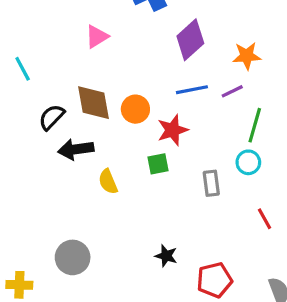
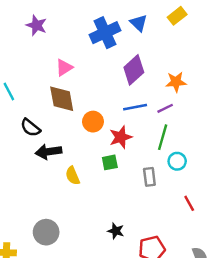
brown diamond: (94, 103) -> (62, 99), moved
black semicircle: (52, 117) -> (30, 128), turned -95
green line: (255, 125) -> (163, 137), moved

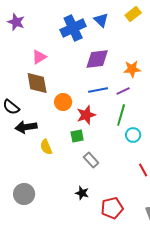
purple diamond: (134, 70) -> (97, 59), turned 35
gray rectangle: (149, 177) -> (91, 160), moved, turned -35

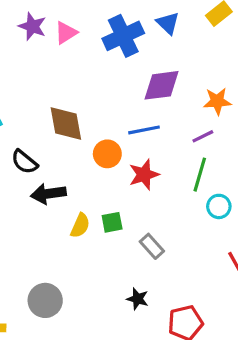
pink triangle: (39, 57) -> (66, 33), moved
blue line: (98, 90) -> (144, 130), moved
green square: (77, 136) -> (112, 222), moved
yellow semicircle: (46, 147) -> (80, 226), turned -133

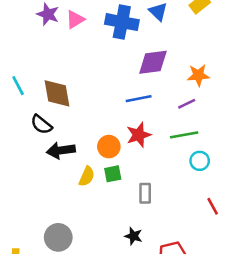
blue cross: (123, 36) -> (122, 22), turned 36
brown diamond: (66, 124) -> (57, 93), moved
orange circle: (107, 154) -> (109, 147), moved
green line: (200, 175) -> (184, 135), turned 64
gray rectangle: (152, 246) -> (145, 193), turned 42

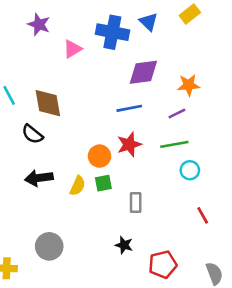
pink triangle: (75, 19) -> (72, 49), moved
black arrow: (61, 150) -> (39, 178), moved

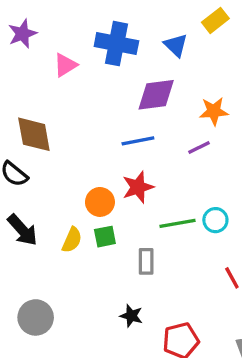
blue triangle: (149, 22) -> (176, 45), moved
purple star: (39, 24) -> (22, 34), turned 30
green line: (174, 144) -> (178, 223), moved
black arrow: (39, 178) -> (22, 230), turned -124

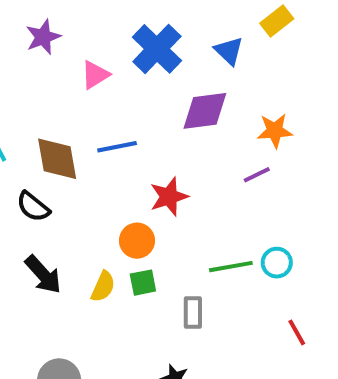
blue cross: (116, 44) -> (157, 49), turned 33
blue line: (138, 141) -> (117, 147), moved
red star: (138, 187) -> (169, 197), moved

